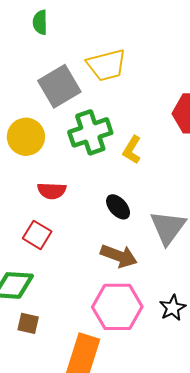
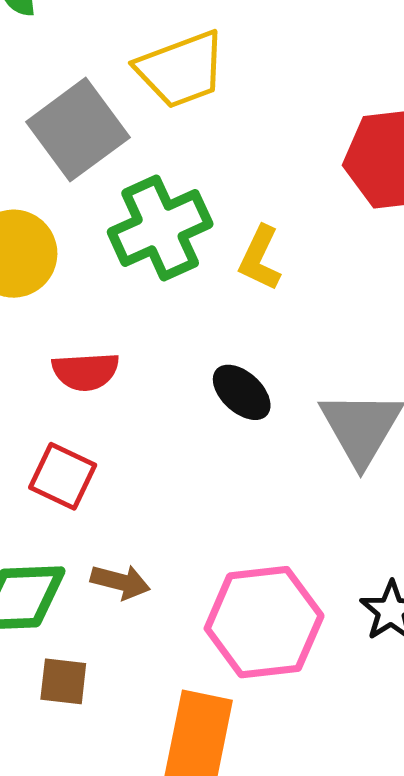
brown arrow: (119, 256) -> (120, 582), moved, size x0.7

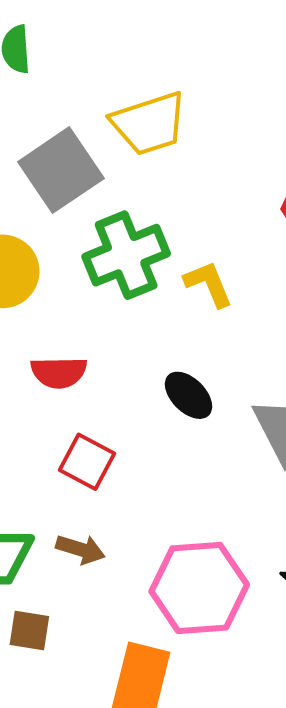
yellow L-shape: (260, 258) -> (208, 284), turned 130
red square: (63, 476) -> (87, 462), moved

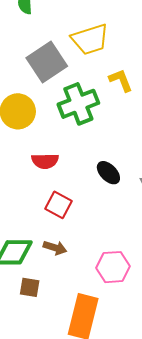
yellow L-shape: (208, 284) -> (121, 80), moved
pink hexagon: (199, 588) -> (113, 267), size x0.7

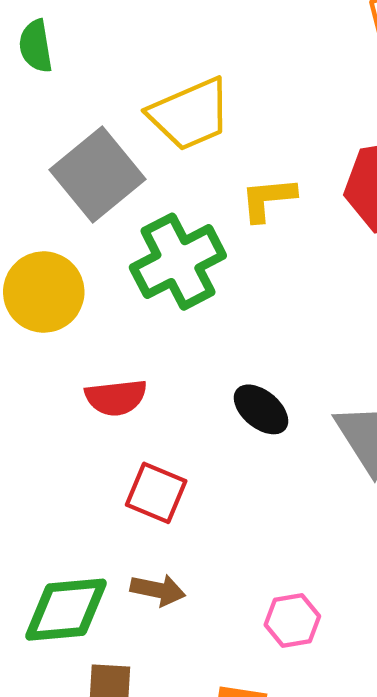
yellow L-shape: (121, 80) -> (268, 199), turned -68
pink hexagon: (113, 267) -> (292, 620), size x0.7

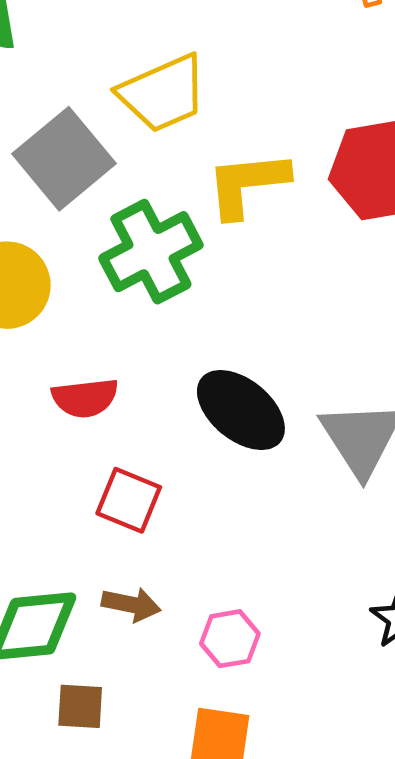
yellow L-shape: (268, 199) -> (247, 184), size x1.4
black ellipse: (261, 409) -> (241, 410), size x1.5
pink hexagon: (292, 620) -> (230, 639), moved

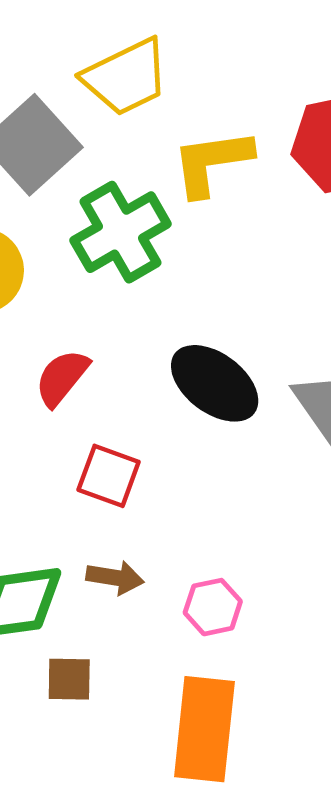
red semicircle: (85, 398) -> (62, 378), turned 138

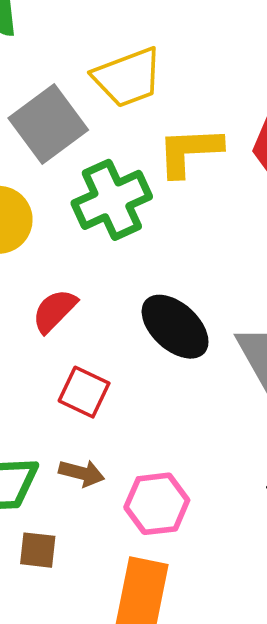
pink hexagon: (213, 607) -> (157, 504), size x1.4

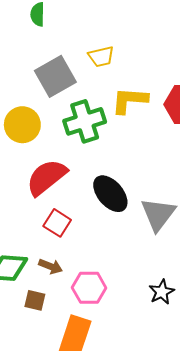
yellow trapezoid: (128, 77) -> (101, 57), size x0.7
red semicircle: (54, 311) -> (47, 177), size x1.6
brown square: (38, 550) -> (35, 300), moved

